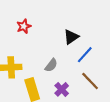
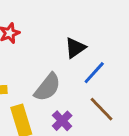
gray semicircle: (51, 65) -> (47, 87), size x1.5

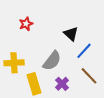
black triangle: (75, 48) -> (71, 34), turned -42

